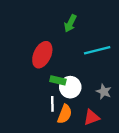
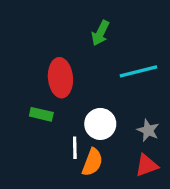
red ellipse: (42, 55) -> (60, 78), turned -30
green rectangle: (58, 80) -> (41, 114), moved
red triangle: (91, 117) -> (147, 165), moved

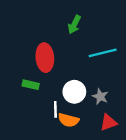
gray star: (148, 130) -> (100, 96), moved
orange semicircle: (92, 162) -> (68, 120), turned 84

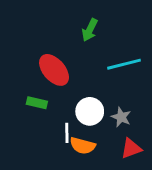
red ellipse: (45, 58) -> (54, 70), turned -36

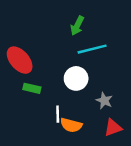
cyan line: (124, 64) -> (92, 49), moved
red ellipse: (54, 70) -> (20, 60), moved
white circle: (90, 111) -> (76, 78), moved

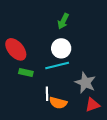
cyan line: (92, 49) -> (57, 66), moved
white circle: (76, 78) -> (61, 48), moved
gray star: (104, 101) -> (85, 83), size x1.5

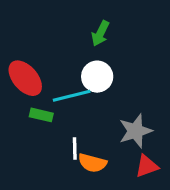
cyan line: (57, 66) -> (72, 96), moved
gray star: (85, 83) -> (135, 131), turned 30

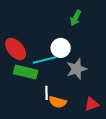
green arrow: (100, 33) -> (76, 18), moved
green rectangle: (41, 115) -> (26, 72), size x1.6
gray star: (135, 131) -> (77, 69), moved

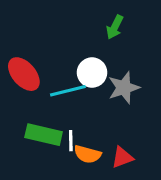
gray star: (77, 69) -> (124, 88), moved
green rectangle: (26, 72) -> (44, 135), moved
red triangle: (92, 104) -> (122, 157), moved

